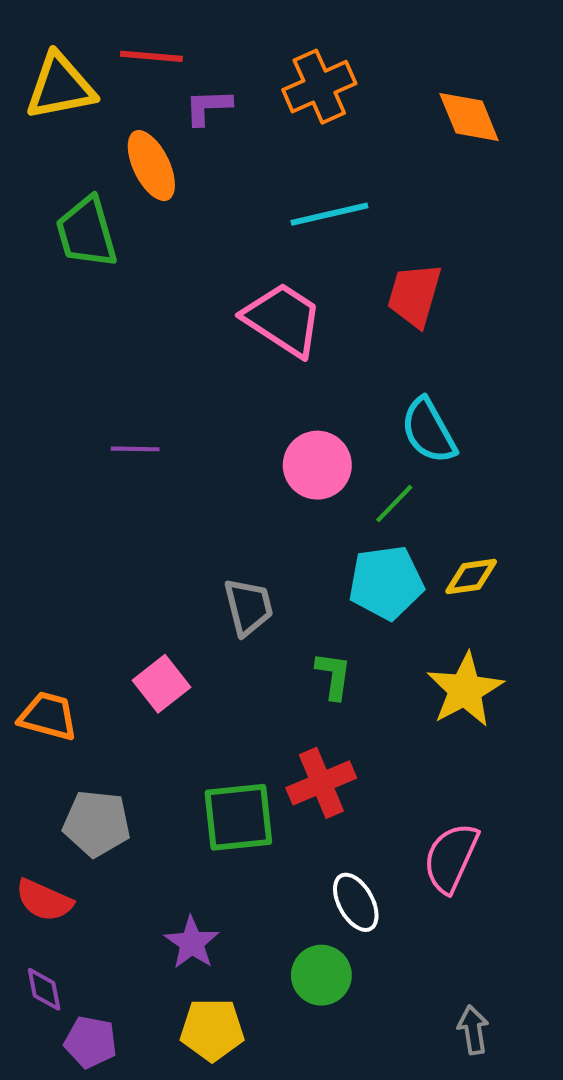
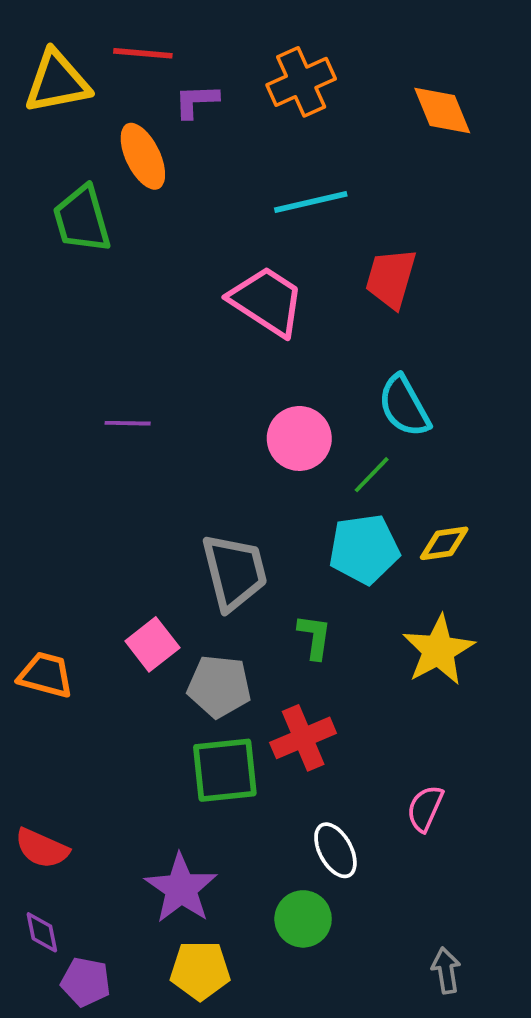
gray trapezoid: (248, 607) -> (234, 572), size x1.4
gray pentagon: (97, 823) -> (219, 686), moved
pink semicircle: (451, 858) -> (425, 808), size x0.7
purple star: (192, 943) -> (181, 888), size x1.4

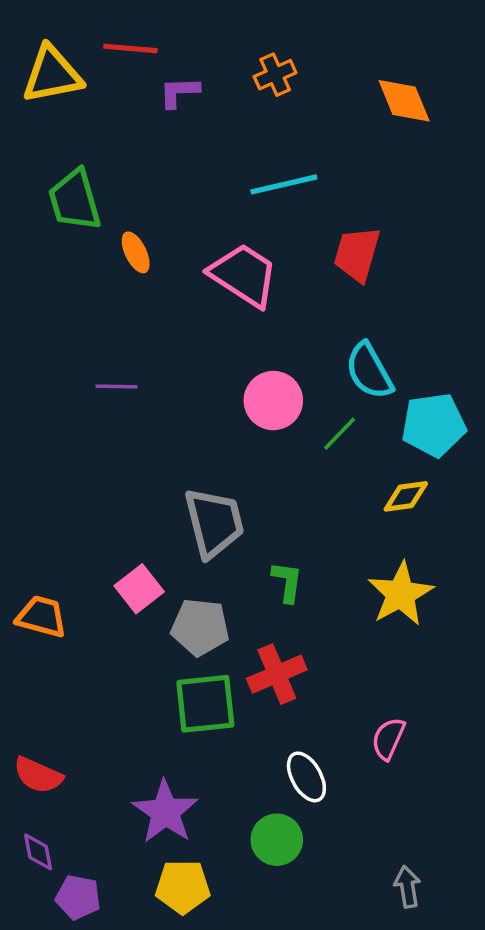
orange cross: (301, 82) -> (275, 75), size x0.7
orange ellipse: (143, 156) -> (136, 252), moved, size x0.7
cyan pentagon: (364, 549) -> (434, 425), moved

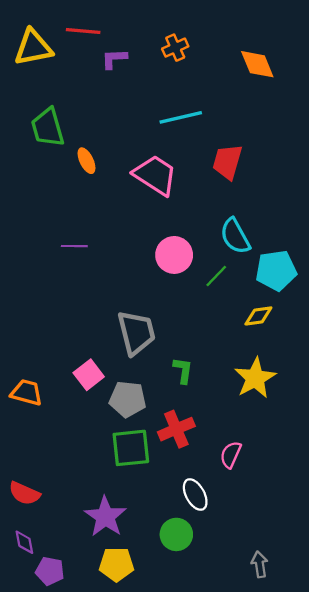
pink semicircle: (388, 739) -> (231, 455), moved

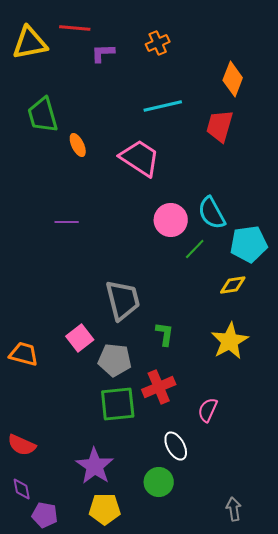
orange diamond: (257, 64) -> (233, 79), moved, turned 44
red trapezoid: (227, 162) -> (220, 126), moved
pink circle: (174, 255) -> (171, 220), moved

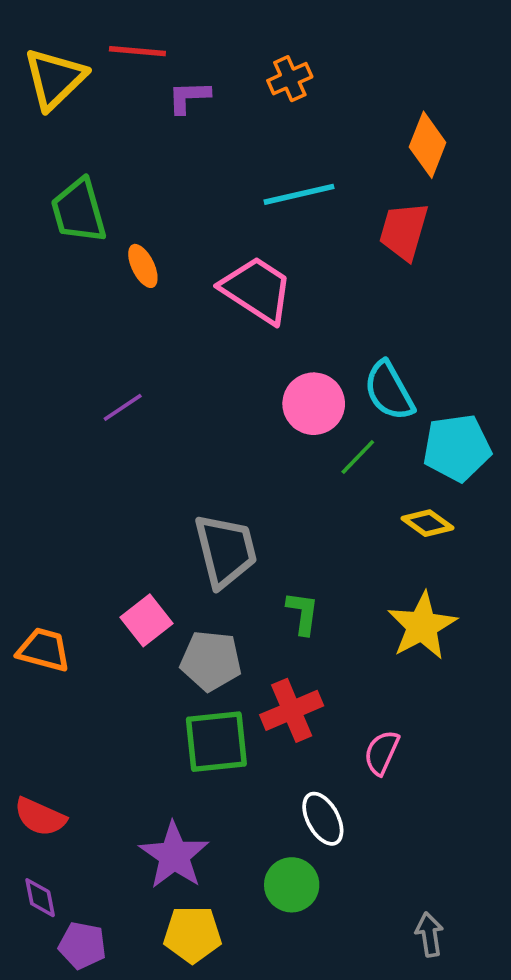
yellow triangle: (30, 43) -> (55, 79), turned -33
purple line: (67, 222) -> (123, 407), turned -35
yellow diamond: (233, 285) -> (428, 523), turned 44

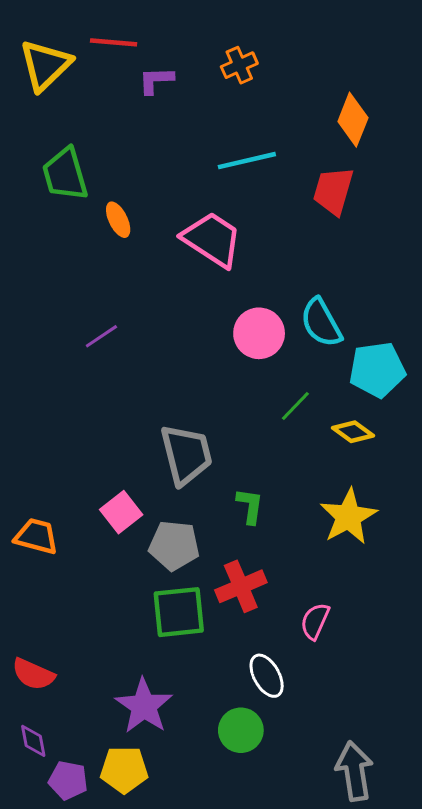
green line: (358, 457) -> (295, 406), moved
yellow pentagon: (192, 934) -> (124, 770), moved
gray arrow: (429, 934) -> (354, 771), size x1.6

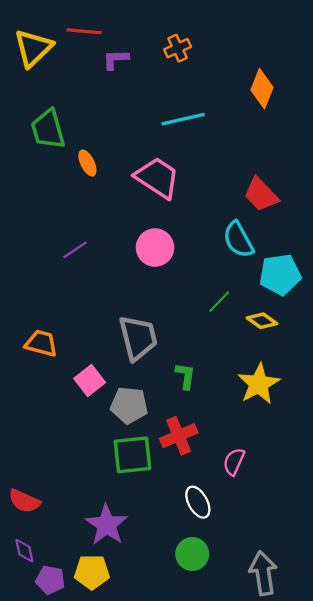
red trapezoid: (333, 191) -> (261, 195), moved, turned -60
pink circle: (259, 333) -> (155, 248), moved
orange trapezoid: (36, 536) -> (41, 343), moved
green circle: (241, 730) -> (192, 554), moved

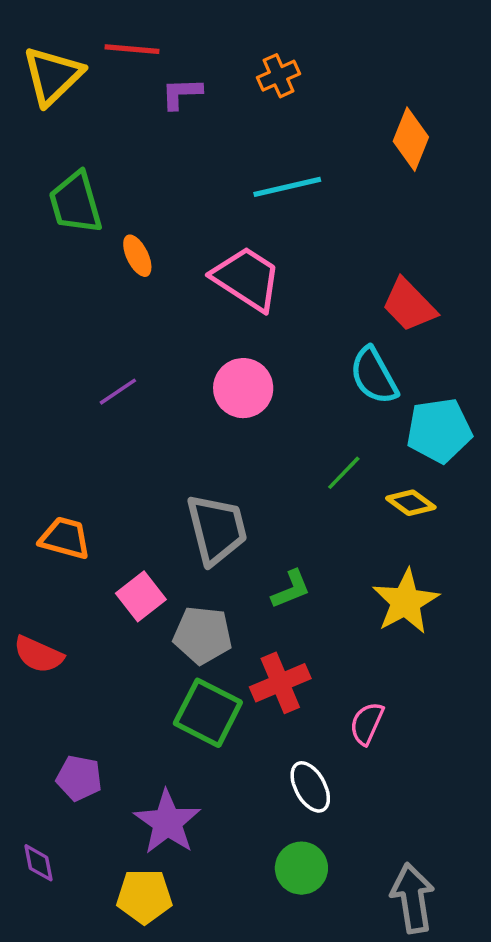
green L-shape: (185, 376) -> (291, 589), turned 60
green square: (132, 455) -> (208, 713), turned 33
red semicircle: (24, 501) -> (38, 655), moved
purple pentagon: (50, 580) -> (79, 778), moved

